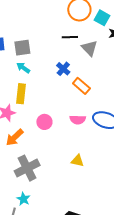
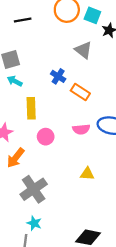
black line: (70, 37) -> (23, 20), moved
yellow rectangle: (21, 94) -> (31, 108), moved

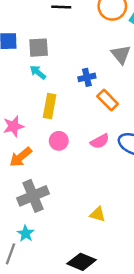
blue cross: (58, 76) -> (87, 77), turned 32
pink semicircle: (81, 129) -> (100, 141), turned -35
yellow triangle: (87, 174) -> (98, 214), moved

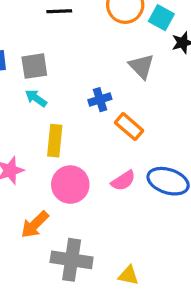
pink circle: (59, 141) -> (70, 185), size x1.5
orange arrow: (21, 157) -> (35, 224), moved
gray cross: (33, 196) -> (72, 260), moved, turned 36

